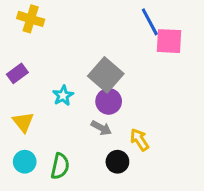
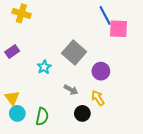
purple circle: (109, 101) -> (101, 71), moved
yellow triangle: (23, 122) -> (12, 98), moved

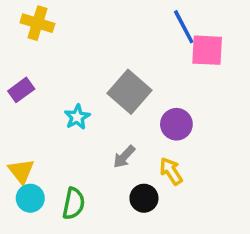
gray arrow: (71, 90) -> (124, 157), turned 104

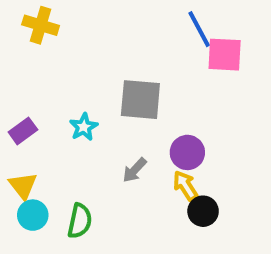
purple rectangle: (21, 90) -> (23, 131), moved
gray square: (130, 92) -> (140, 100), turned -36
purple circle: (176, 124) -> (187, 152), moved
black circle: (144, 198) -> (203, 211), moved

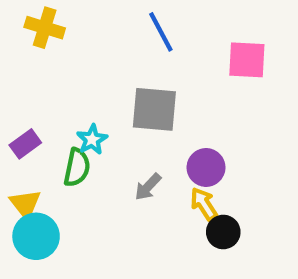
blue line: (199, 29) -> (161, 32), moved
cyan circle: (33, 215) -> (36, 236), size x1.4
green semicircle: (80, 221) -> (77, 167), moved

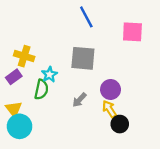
yellow cross: (45, 28) -> (24, 56), moved

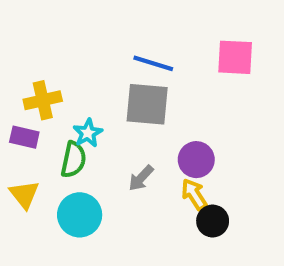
blue line: (86, 17) -> (153, 63), moved, turned -45
yellow cross: (24, 56) -> (43, 100), turned -30
purple rectangle: (14, 77) -> (24, 137), turned 49
cyan circle: (20, 126) -> (80, 215), moved

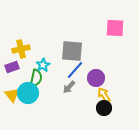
blue line: (153, 63) -> (75, 70), moved, turned -66
purple rectangle: (24, 137) -> (12, 67), turned -32
yellow arrow: (194, 194) -> (104, 95), moved
cyan circle: (80, 215) -> (28, 93), moved

